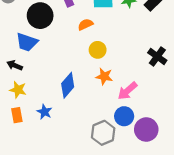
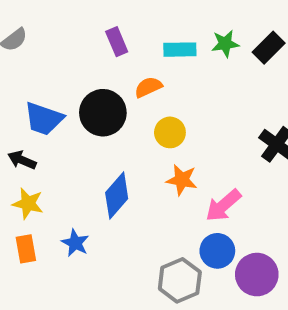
black circle: (40, 16) -> (103, 113), moved

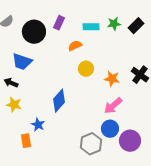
purple rectangle: (117, 42) -> (59, 23), turned 48
black circle: (103, 113) -> (34, 32), moved
orange star: (182, 180) -> (112, 79), moved
orange rectangle: (26, 249) -> (26, 141), moved

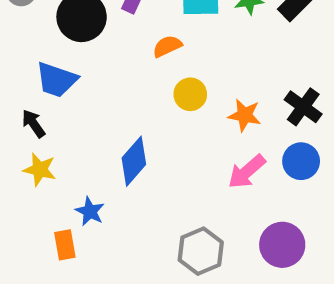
black arrow: (11, 83) -> (33, 124), turned 32
blue circle: (110, 129) -> (301, 161), moved

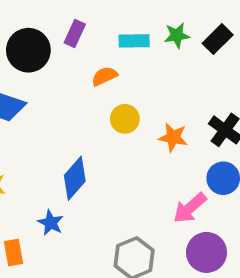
pink arrow: (247, 172) -> (190, 208), moved
blue star: (90, 211) -> (51, 223), moved

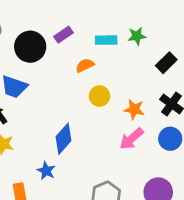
purple rectangle: (75, 33) -> (64, 35), turned 30
black rectangle: (218, 39) -> (166, 63), moved
pink arrow: (190, 208) -> (132, 139), moved

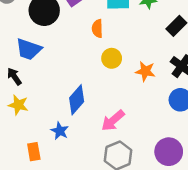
orange semicircle: (85, 65) -> (97, 28), turned -66
pink arrow: (132, 139) -> (113, 121), moved

